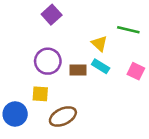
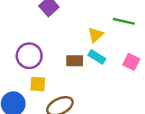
yellow triangle: (99, 44) -> (96, 35), turned 35
purple circle: (48, 61) -> (29, 56), moved

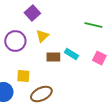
yellow triangle: (96, 35) -> (42, 36), moved
purple circle: (29, 56) -> (15, 41), moved

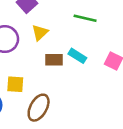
green line: (93, 25) -> (85, 18), moved
brown ellipse: (41, 94) -> (39, 108), turned -35

